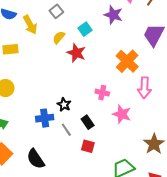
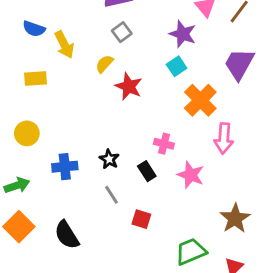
gray square: (56, 11) -> (122, 32), moved
cyan square: (85, 29) -> (177, 66), moved
blue cross: (45, 118) -> (65, 167), moved
black rectangle: (88, 122) -> (147, 171), moved

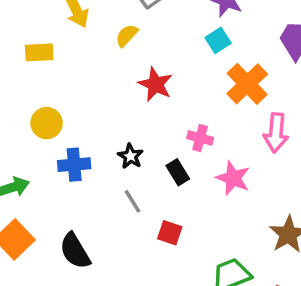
red star: (129, 86) -> (155, 84), moved
yellow circle: (27, 133) -> (47, 123), moved

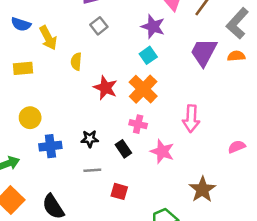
yellow semicircle: (127, 35) -> (76, 61), moved, turned -36
orange cross: (247, 84) -> (143, 89), moved
black star: (130, 156) -> (90, 139), turned -30
gray line: (133, 201) -> (92, 170), turned -60

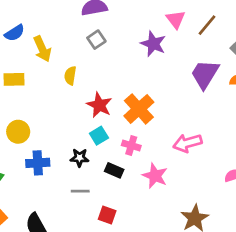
blue semicircle: (21, 24) -> (15, 33), turned -54
cyan square: (148, 55) -> (99, 136), moved
pink arrow: (191, 119) -> (187, 143), turned 68
black rectangle: (123, 149) -> (114, 170), turned -36

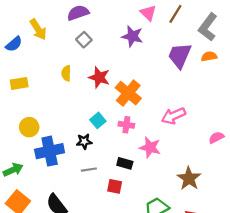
yellow arrow: (42, 49) -> (38, 29), moved
red star: (99, 105) -> (99, 77), moved
blue cross: (38, 163) -> (50, 151), size x1.4
black rectangle: (114, 170) -> (125, 163), moved

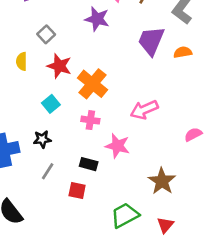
gray square: (84, 40) -> (46, 34), moved
orange semicircle: (209, 56) -> (183, 52), moved
cyan square: (98, 120) -> (51, 104), moved
gray line: (89, 170) -> (48, 171), turned -49

